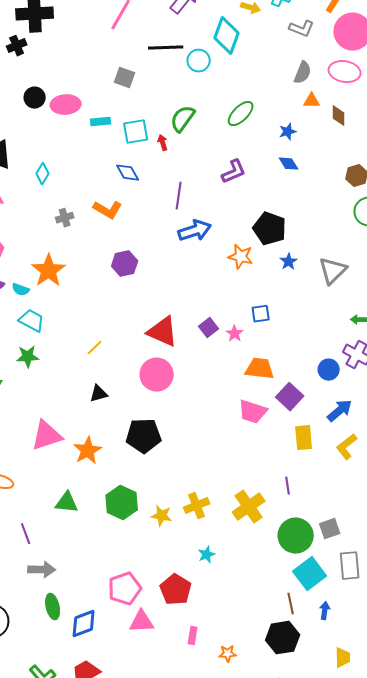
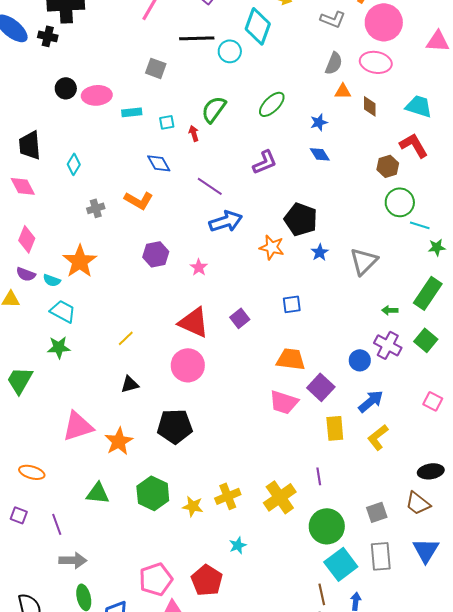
black cross: (17, 46) -> (48, 36), turned 36
cyan square: (136, 132) -> (167, 122), size x0.6
purple line: (179, 196) -> (210, 186), turned -64
pink star: (235, 334) -> (199, 267), moved
gray square: (330, 529) -> (377, 512), moved

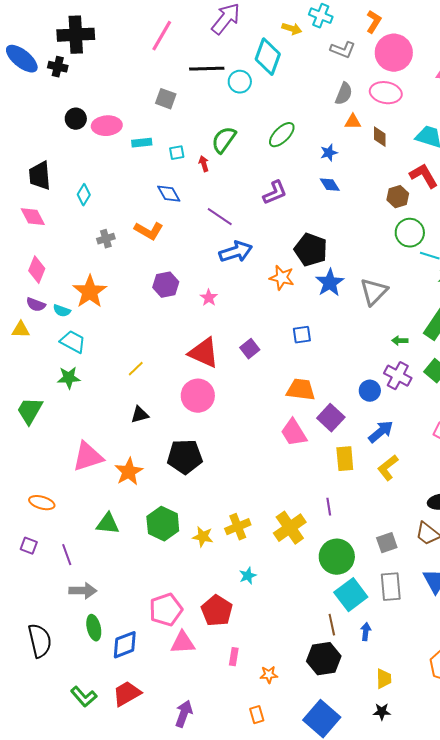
blue star: (320, 252) -> (330, 283), size x1.6
pink trapezoid: (284, 402) -> (294, 433), turned 40

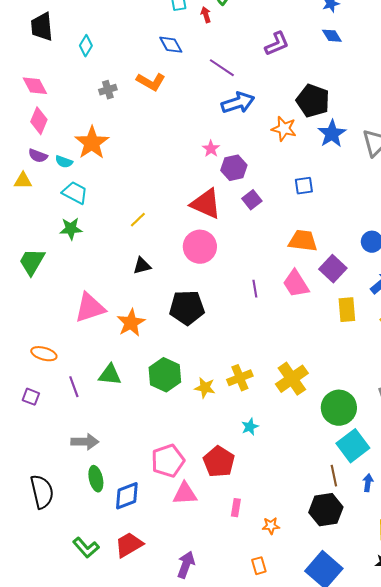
pink diamond: (33, 217) -> (35, 86), moved
purple hexagon: (166, 285) -> (234, 168), moved
purple line: (329, 507) -> (255, 289), moved
purple line: (67, 555) -> (74, 387), moved

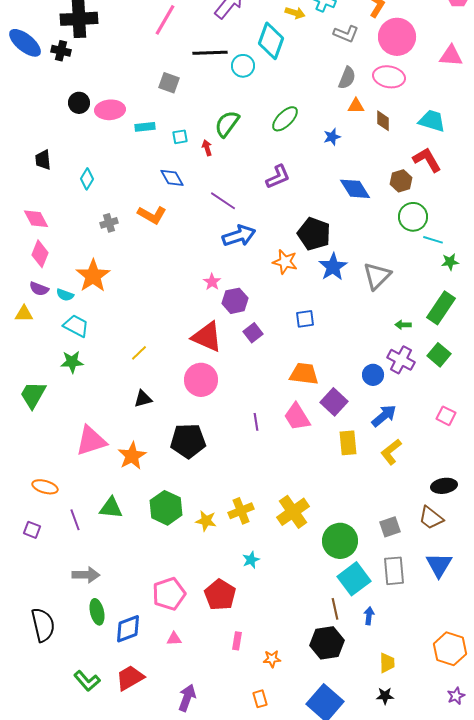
black trapezoid: (42, 27) -> (43, 160), size x0.7
blue diamond: (332, 36) -> (355, 189), moved, size x1.5
pink triangle: (185, 494) -> (174, 639), moved, size x0.6

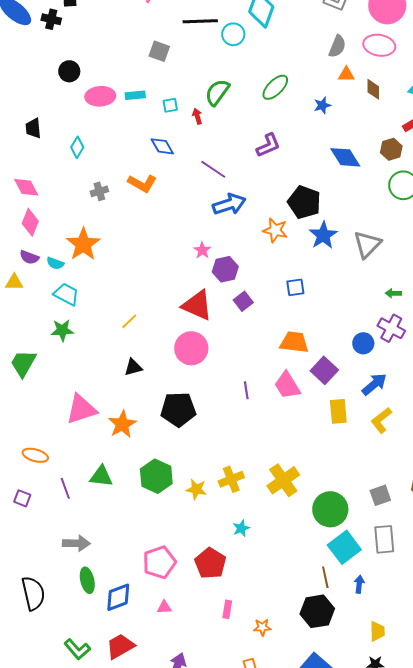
pink ellipse: (110, 110) -> (100, 96), moved

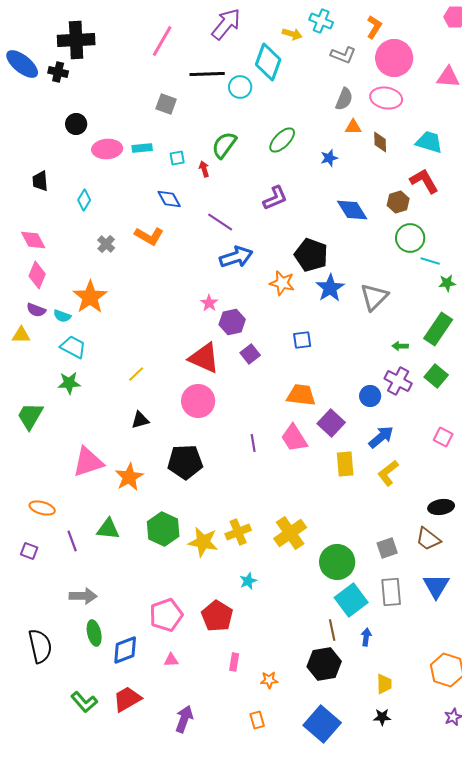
gray cross: (99, 191) -> (106, 244), turned -30
yellow star: (196, 489) -> (203, 542), size x1.4

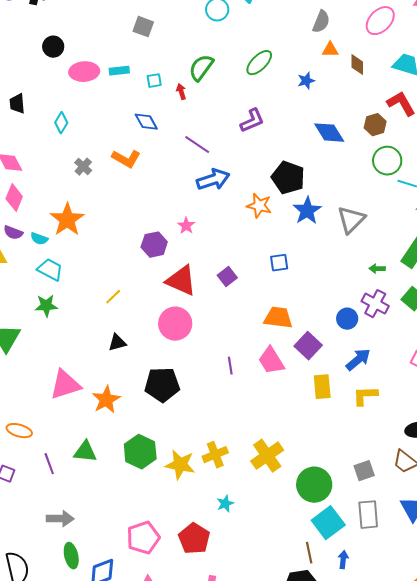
pink ellipse: (386, 98) -> (380, 21), moved, turned -56
purple hexagon: (232, 322) -> (154, 245), moved
yellow L-shape: (388, 473) -> (365, 396), turned 36

